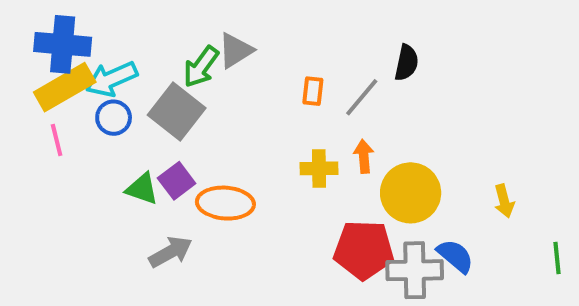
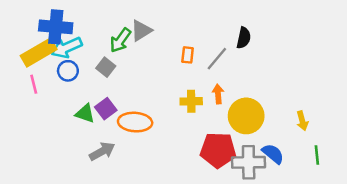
blue cross: (63, 44) -> (56, 27), moved
gray square: (177, 112) -> (106, 67), size x0.6
green line: (557, 258) -> (317, 155), moved

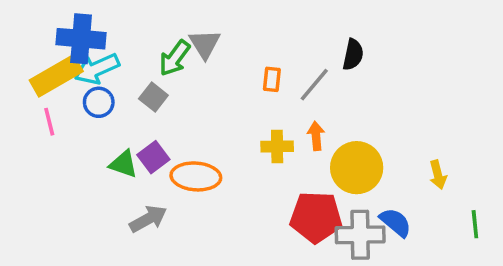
gray triangle: (141, 31) -> (205, 44), turned -30
green line: (317, 155) -> (475, 224), moved

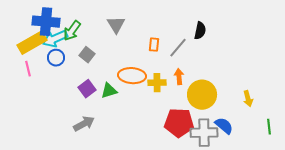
green arrow: (175, 58) -> (72, 31), moved
green triangle: (123, 164) -> (109, 91), moved, turned -36
orange ellipse: (196, 176) -> (132, 76), moved

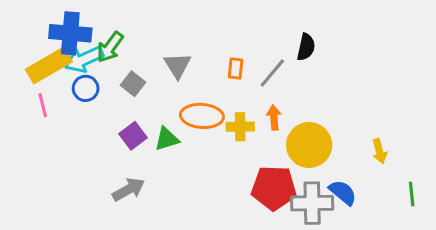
gray triangle: (116, 25) -> (177, 65), moved

